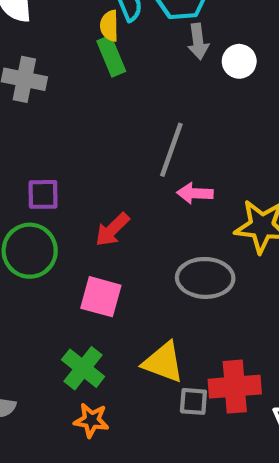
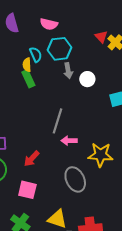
gray ellipse: (205, 278) -> (75, 179), turned 65

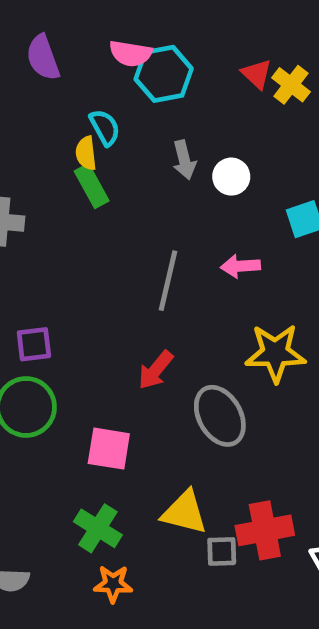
cyan hexagon: (60, 49) -> (164, 74), moved
pink arrow: (69, 141) -> (240, 266), moved
red arrow: (32, 159) -> (156, 370), moved

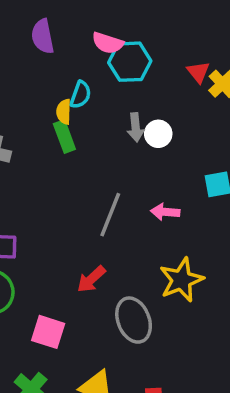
cyan semicircle: (105, 127) -> (81, 95), turned 40
white circle: (231, 177) -> (158, 134), moved
yellow star: (275, 353) -> (181, 280), turned -30

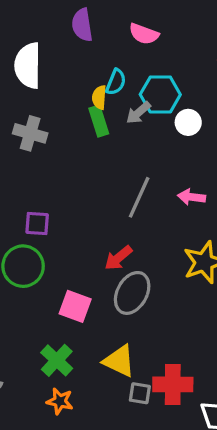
cyan hexagon: (130, 62) -> (160, 95), moved
gray arrow: (136, 127) -> (138, 113), moved, turned 52
gray ellipse: (134, 320) -> (132, 293), moved, turned 48

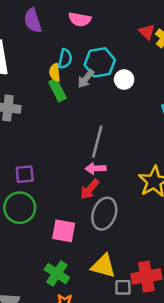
pink arrow: (192, 197) -> (96, 168), moved

